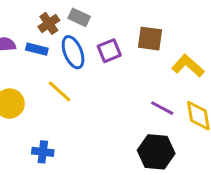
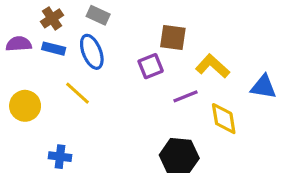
brown cross: (49, 23) -> (52, 18), moved
purple square: (109, 51) -> (151, 66), moved
purple line: (162, 108) -> (186, 96), moved, turned -50

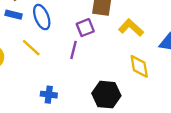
purple line: (186, 96) -> (73, 50), moved, turned -54
blue cross: (60, 157) -> (49, 95), moved

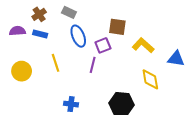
blue ellipse: (42, 17) -> (78, 36), moved
yellow line: (31, 48) -> (56, 63), turned 30

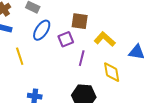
blue ellipse: (78, 36) -> (42, 30), turned 55
purple line: (93, 65) -> (82, 58), moved

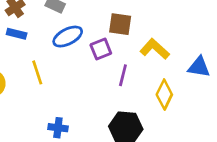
blue ellipse: (42, 30) -> (68, 37), turned 30
yellow diamond: (112, 72) -> (164, 95), turned 35

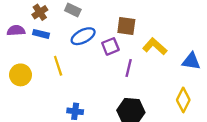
yellow diamond: (164, 95) -> (183, 100), moved

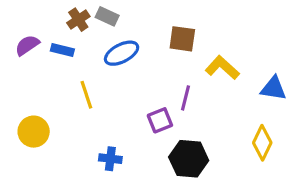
brown cross: (40, 12) -> (78, 20), moved
purple semicircle: (16, 31) -> (27, 45), turned -30
purple square: (110, 46) -> (160, 120), moved
yellow circle: (21, 75) -> (34, 132), moved

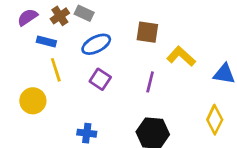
purple semicircle: (27, 45) -> (27, 17), moved
yellow line: (86, 95) -> (56, 70), moved
purple square: (160, 120) -> (100, 79), moved, turned -35
yellow circle: (34, 132) -> (33, 101), moved

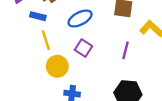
yellow circle: (33, 101) -> (57, 66), moved

